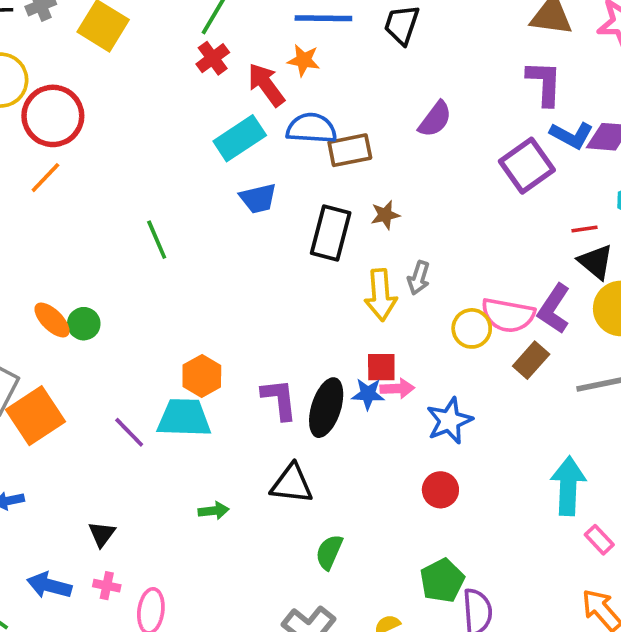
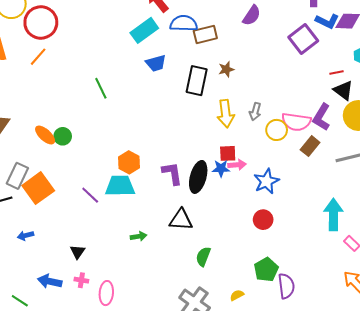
gray arrow: (419, 278) -> (255, 112), moved

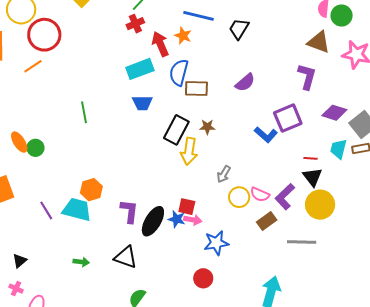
blue L-shape: (327, 21) -> (266, 135), moved
blue semicircle: (184, 23) -> (179, 72), turned -92
yellow arrow: (226, 114) -> (189, 151), moved
pink semicircle: (296, 122) -> (260, 194), size x0.7

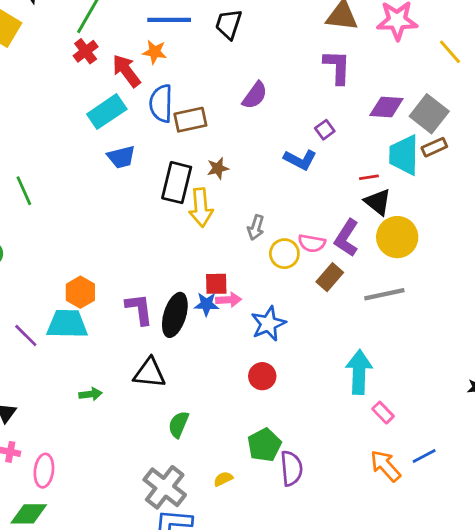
green line: (84, 112) -> (24, 191), moved
purple square: (288, 118) -> (325, 130), size x0.5
cyan trapezoid: (338, 149) -> (404, 155), size x1.4

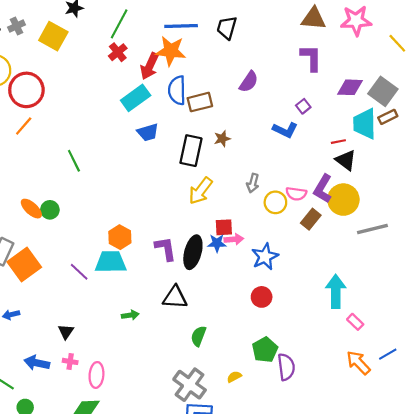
orange star: (155, 52) -> (171, 51), size x1.6
red arrow: (126, 71) -> (150, 66), turned -116
yellow arrow: (201, 208) -> (201, 191), moved, turned 44
yellow circle: (397, 237) -> (343, 200), moved
gray line: (384, 294) -> (372, 229), moved

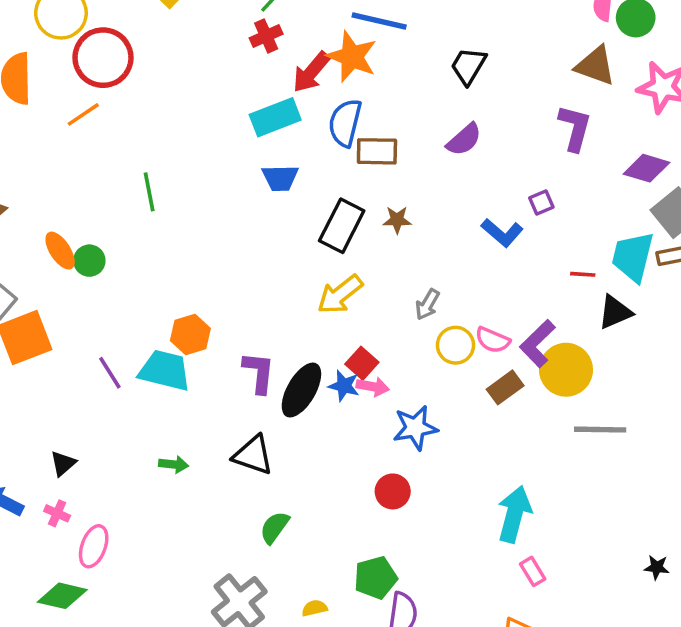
black trapezoid: (227, 28) -> (468, 66), moved
purple diamond: (350, 87) -> (647, 168), moved
black triangle: (346, 160) -> (615, 312), moved, turned 45
red square: (224, 227) -> (362, 363), turned 30

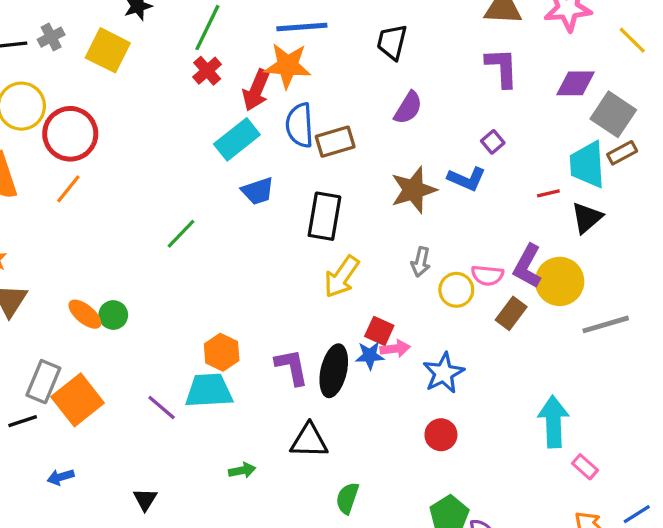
green line: (149, 192) -> (181, 234), moved, turned 72
brown star: (397, 220) -> (414, 190), moved, size x1.8

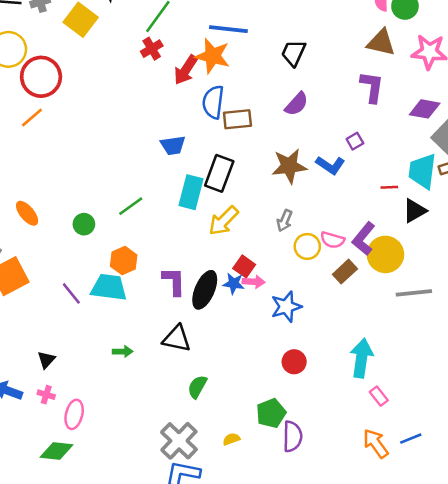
cyan rectangle: (237, 139) -> (191, 192), moved, turned -48
green line: (181, 234) -> (131, 206), moved
green circle: (113, 315) -> (84, 224), moved
red circle: (441, 435) -> (294, 362), moved

